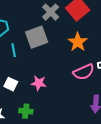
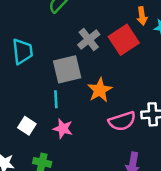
orange star: (78, 42) -> (100, 90), moved
cyan line: (14, 50) -> (56, 99), moved

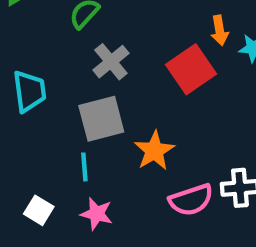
gray cross: (89, 40) -> (111, 62), moved

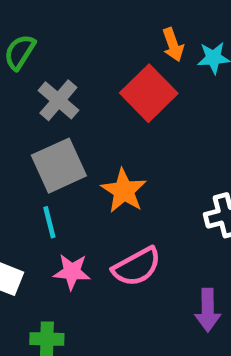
pink semicircle: (191, 200) -> (137, 267), moved

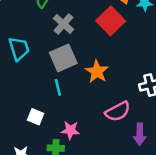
pink semicircle: (137, 267) -> (118, 111), moved
pink star: (72, 272) -> (70, 130), moved

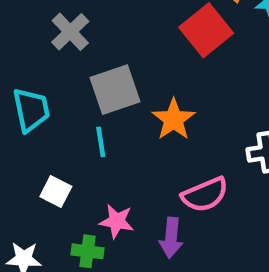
gray cross: (63, 24) -> (70, 32), moved
cyan trapezoid: (19, 49) -> (31, 110), moved
purple arrow: (140, 134) -> (171, 238), moved

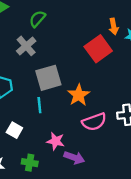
pink semicircle: (205, 195) -> (94, 122), moved
pink star: (117, 221) -> (56, 141), moved
purple arrow: (171, 238) -> (74, 158), turned -78

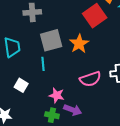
gray cross: (26, 46) -> (32, 12), turned 36
orange star: (79, 95) -> (79, 44), moved
green cross: (30, 163) -> (52, 115), moved

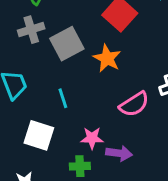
gray square: (51, 40) -> (67, 44), moved
white square: (21, 85) -> (39, 135), size x1.5
green cross: (52, 115) -> (80, 166), moved

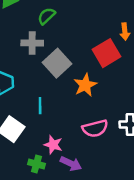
gray square: (67, 44) -> (57, 63), turned -32

